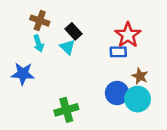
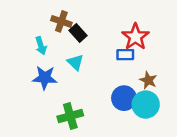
brown cross: (40, 21) -> (61, 21), moved
cyan triangle: (67, 47) -> (75, 62), moved
blue star: (23, 74) -> (45, 78), moved

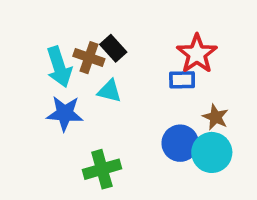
brown cross: (61, 21) -> (89, 58), moved
cyan arrow: (41, 46) -> (59, 67), size x1.5
cyan triangle: (75, 62) -> (109, 91), turned -30

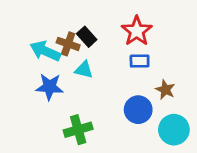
red star: (197, 54) -> (137, 31), moved
cyan arrow: (59, 67) -> (45, 51), turned 132
cyan circle: (212, 152) -> (174, 130), moved

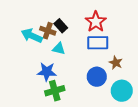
blue rectangle: (140, 61) -> (98, 43), size x1.5
blue star: (50, 87) -> (47, 72), moved

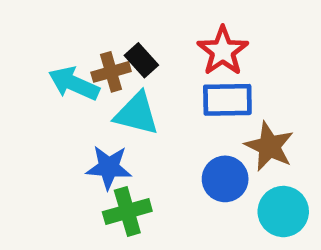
brown cross: (48, 31) -> (111, 72), turned -35
cyan triangle: (59, 49) -> (137, 114), size x1.5
brown star: (116, 63) -> (269, 146), size x1.5

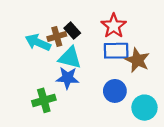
brown star: (269, 146) -> (137, 60), moved
blue star: (109, 167) -> (67, 78), moved
green cross: (127, 212) -> (44, 100), moved

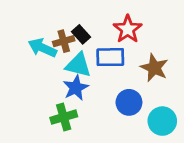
blue rectangle: (116, 51) -> (110, 57), moved
blue star: (67, 78) -> (76, 88), turned -30
green cross: (44, 100) -> (64, 117), moved

